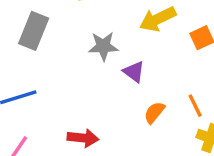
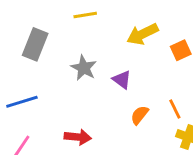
gray star: (103, 46) -> (84, 68), moved, turned 30

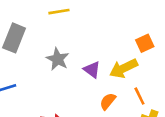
yellow arrow: (142, 34) -> (124, 68), moved

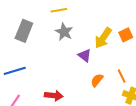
gray star: (58, 59) -> (64, 32), moved
yellow arrow: (124, 68) -> (103, 38), moved, turned -30

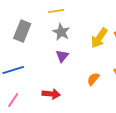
purple triangle: (85, 55) -> (62, 56), moved, turned 32

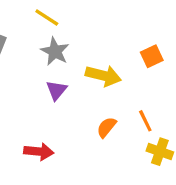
yellow line: (56, 11) -> (47, 17), turned 42
yellow arrow: (99, 38) -> (103, 76), moved, turned -110

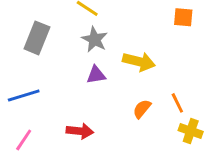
orange square: (152, 56) -> (183, 17), moved, turned 30
purple triangle: (56, 90) -> (96, 75), turned 42

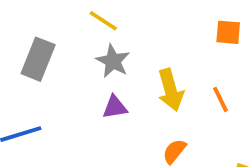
yellow arrow: (139, 62) -> (171, 90), turned 60
orange line: (177, 103) -> (220, 99), moved

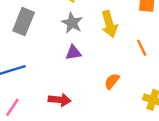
yellow arrow: (171, 90) -> (109, 24), moved

